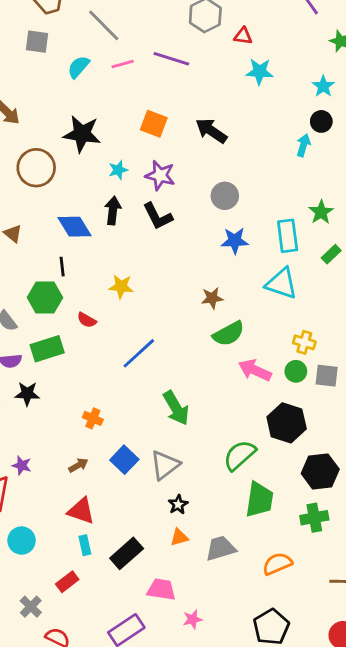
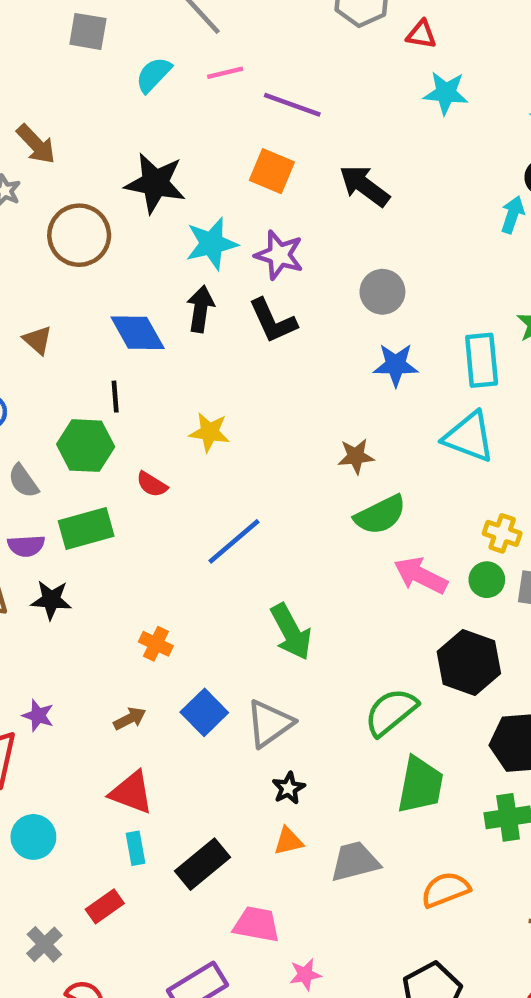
purple line: (171, 59) -> (292, 105), moved
cyan star: (118, 170) -> (212, 244), size x1.6

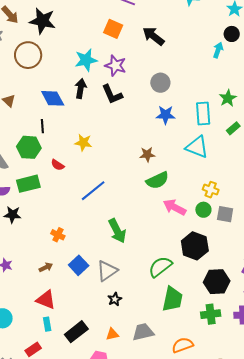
black star: (155, 183) -> (42, 21), moved
orange triangle: (288, 841) -> (112, 334), moved

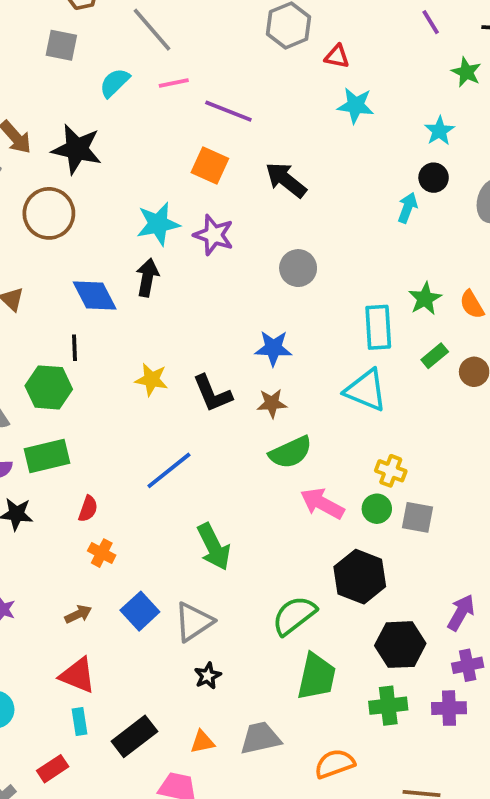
black L-shape: (112, 94) -> (212, 393), moved
blue star: (166, 115) -> (273, 348), moved
red semicircle: (58, 165) -> (88, 509), moved, turned -104

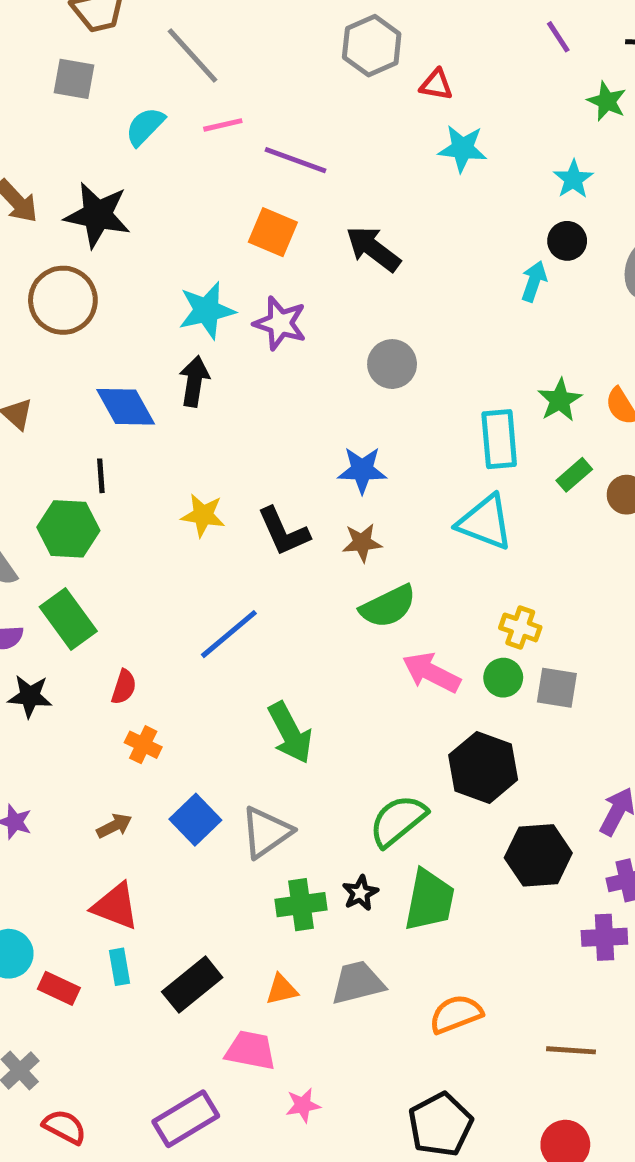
green rectangle: (47, 456) -> (68, 619), turned 69
black star: (208, 676) -> (360, 893), moved
green cross: (388, 706) -> (301, 905), moved
red rectangle: (53, 769) -> (59, 988), moved, turned 60

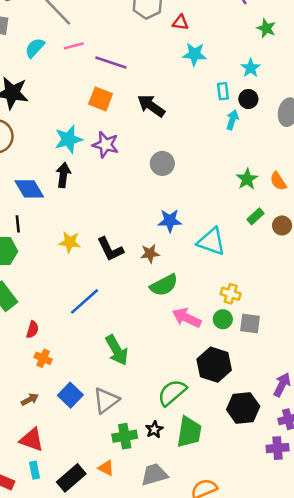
cyan rectangle: (499, 439) -> (223, 91), moved, size x0.6
blue star: (362, 470) -> (170, 221), moved
orange triangle: (282, 990) -> (106, 468), moved, turned 42

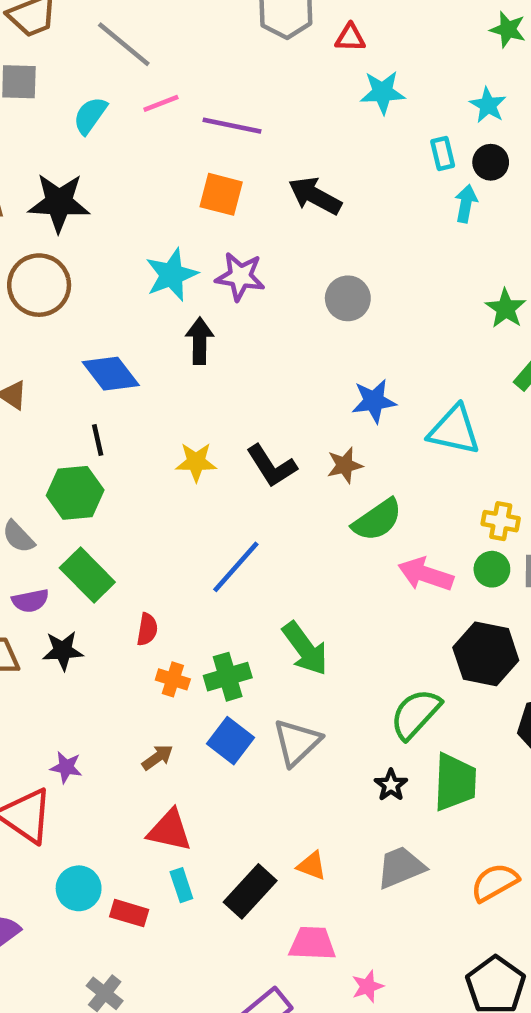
black arrow: (63, 175) -> (200, 341), moved
green cross: (125, 436) -> (228, 677), moved

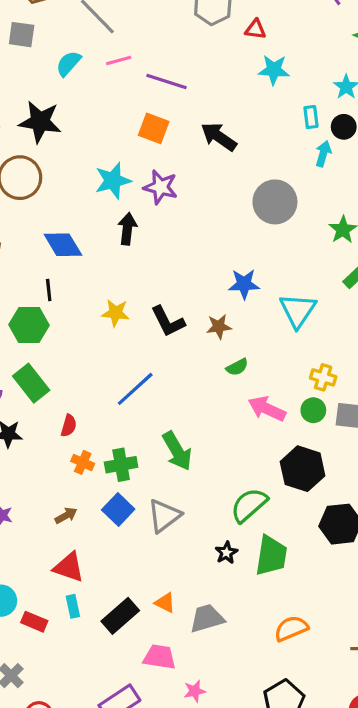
gray circle: (348, 298) -> (275, 202), moved, size x1.4
cyan triangle: (454, 430) -> (298, 310), turned 45
green semicircle: (377, 520) -> (237, 367), size x0.6
gray trapezoid: (401, 867) -> (207, 618), moved

